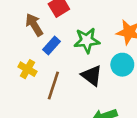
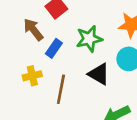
yellow cross: (27, 69) -> (32, 76), turned -36

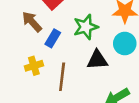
black triangle: (99, 74) -> (97, 60), turned -30

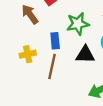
blue rectangle: (53, 38) -> (55, 41), moved, turned -42

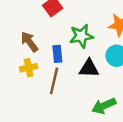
brown arrow: (30, 14) -> (29, 42), moved

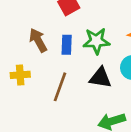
blue rectangle: (57, 54) -> (67, 45), moved
yellow cross: (29, 68) -> (20, 75), moved

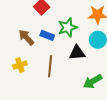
blue rectangle: (67, 45) -> (47, 35), turned -56

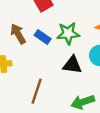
brown line: (50, 66) -> (37, 91), moved

